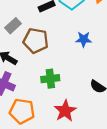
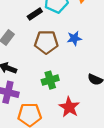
brown pentagon: (36, 41) -> (46, 42), moved

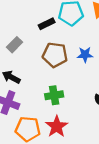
red star: (69, 107) -> (57, 126), moved

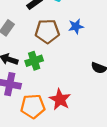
green cross: (54, 95) -> (34, 61), moved

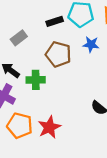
blue star: (76, 26) -> (91, 44), moved

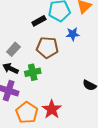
gray rectangle: (19, 38) -> (13, 49), moved
orange pentagon: (20, 125) -> (27, 113), turned 30

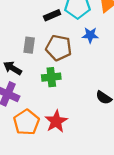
gray rectangle: (13, 49) -> (29, 45), moved, turned -40
green cross: (33, 72) -> (51, 77), moved

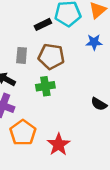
blue star: (90, 35) -> (94, 42), moved
red star: (56, 121) -> (59, 144), moved

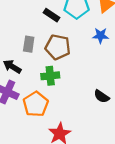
black rectangle: (43, 24) -> (51, 15), turned 56
orange pentagon: (23, 133) -> (36, 104), moved

